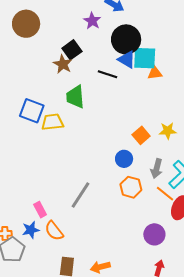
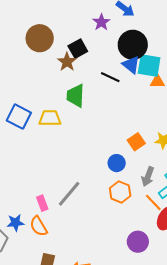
brown circle: (26, 24) -> (40, 38), moved
blue square: (32, 111) -> (19, 117), moved
pink rectangle: (40, 210) -> (42, 203), moved

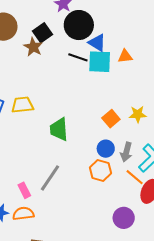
black circle: (133, 45) -> (79, 25), moved
cyan square: (149, 66) -> (100, 62), moved
green trapezoid: (76, 96) -> (59, 129), moved
blue circle: (117, 163) -> (106, 149), moved
orange semicircle: (39, 226) -> (23, 214), turned 120

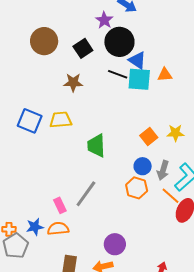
brown star: (33, 47) -> (73, 82), moved, turned -30
purple circle: (124, 218) -> (115, 244), moved

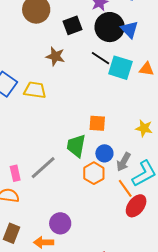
blue triangle: (137, 60) -> (129, 30), moved
orange square: (149, 137) -> (97, 123), moved, turned 30
green trapezoid: (96, 146) -> (76, 146), moved

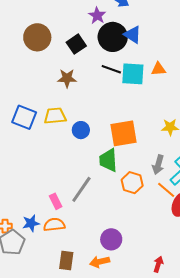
orange square: (97, 123) -> (123, 133), size x1.6
blue circle: (104, 153) -> (81, 130), moved

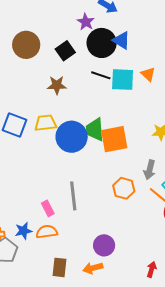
orange triangle: (159, 69) -> (148, 74), turned 49
blue circle: (81, 130) -> (72, 137), size x1.8
green trapezoid: (108, 160) -> (95, 130), moved
gray line: (81, 189) -> (73, 196), turned -40

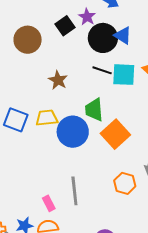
black square: (65, 51) -> (65, 26), moved
brown star: (57, 85) -> (58, 80), turned 30
green trapezoid: (95, 130) -> (94, 110), moved
orange square: (114, 139) -> (115, 134), turned -32

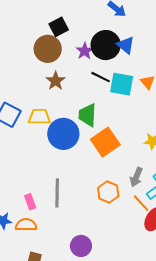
purple star: (87, 17) -> (85, 51), moved
black square: (65, 26) -> (59, 27), moved
brown circle: (28, 40) -> (48, 49), moved

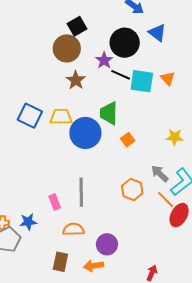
blue triangle: (126, 45) -> (157, 33), moved
purple star: (85, 51) -> (104, 60), moved
orange square: (105, 142) -> (128, 140), size x0.5
gray arrow: (136, 177) -> (160, 174), turned 114
orange semicircle: (26, 225) -> (73, 229), moved

